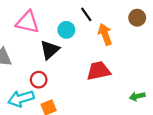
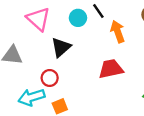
pink triangle: (28, 22) -> (38, 19), turned 30
cyan circle: (66, 30) -> (78, 18), moved

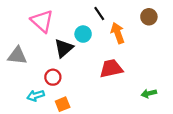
cyan circle: (78, 18) -> (83, 34), moved
cyan arrow: (32, 97) -> (36, 96), size x0.7

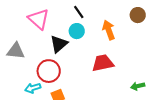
black line: (99, 14) -> (79, 12), moved
red circle: (53, 77) -> (49, 71), size x1.5

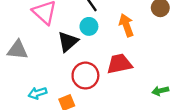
red circle: (49, 71) -> (85, 76), moved

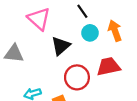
cyan circle: (89, 26) -> (90, 33), moved

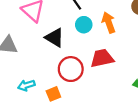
black triangle: (61, 46) -> (54, 38), turned -48

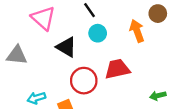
orange arrow: (109, 23) -> (137, 31), moved

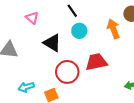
pink triangle: (43, 18) -> (32, 18), size x0.6

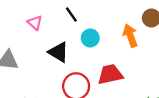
black line: (72, 11) -> (71, 14), moved

